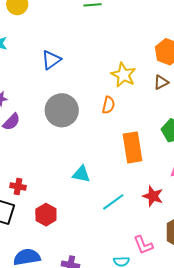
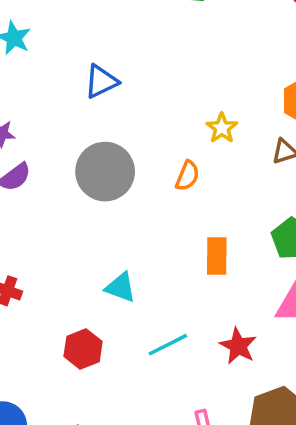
yellow star: (123, 75) -> (222, 128), size x0.7
orange rectangle: (132, 147) -> (217, 256), size x0.7
red hexagon: (46, 215) -> (83, 349), moved

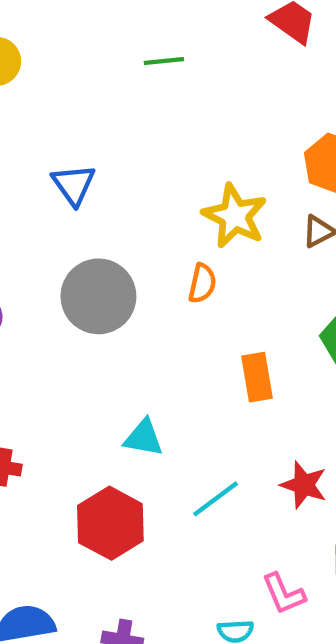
blue triangle: (101, 81) -> (74, 185), turned -30
yellow star: (222, 128) -> (235, 216), size x1.6
red hexagon: (83, 349) -> (110, 523), size x1.4

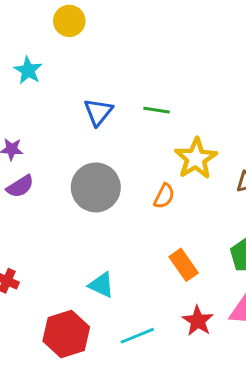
green line: (164, 61) -> (157, 110), moved
orange rectangle: (257, 377) -> (184, 265), turned -40
red star: (304, 485) -> (198, 321), moved

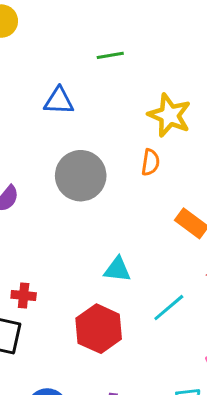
green line: (157, 110) -> (110, 55), moved
blue triangle: (98, 112) -> (59, 101), turned -48

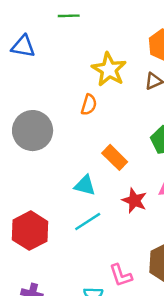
gray circle: (81, 176) -> (33, 131), moved
cyan triangle: (117, 269) -> (85, 185), moved

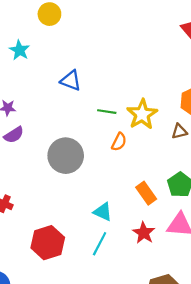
green line: (69, 16) -> (107, 112), moved
orange rectangle: (115, 157) -> (146, 193), moved
cyan line: (88, 221) -> (100, 244), turned -40

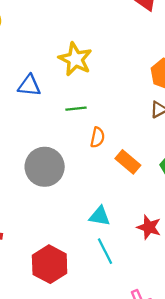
yellow star: (142, 114) -> (75, 59), moved
orange rectangle: (146, 193) -> (128, 162), moved
cyan line: (100, 244) -> (105, 251), turned -40

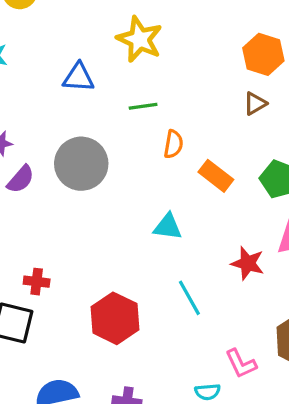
gray circle: (45, 167) -> (81, 164), moved
cyan triangle: (100, 216) -> (168, 227), moved

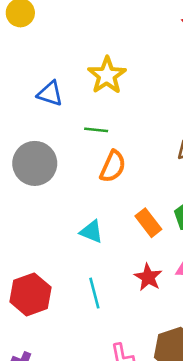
orange semicircle: (173, 144) -> (113, 166), size x1.4
orange rectangle: (216, 176) -> (148, 223), moved

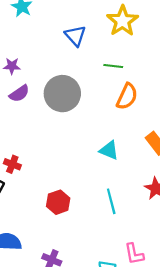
blue triangle: (50, 94) -> (75, 36), turned 30
red hexagon: (30, 294) -> (58, 202), size x0.7

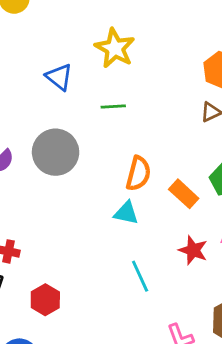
orange semicircle: (127, 96) -> (138, 174), moved
red hexagon: (58, 202) -> (45, 300), moved

